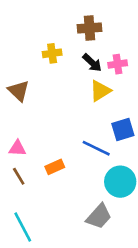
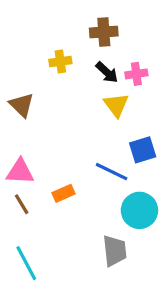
yellow triangle: (100, 91) -> (116, 105), turned -35
pink triangle: (17, 148) -> (20, 172), size x1.4
gray trapezoid: (99, 216) -> (115, 251), turned -48

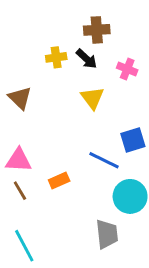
black arrow: (107, 72) -> (87, 59), moved
pink cross: (136, 74) -> (127, 69), turned 30
yellow triangle: (116, 105) -> (92, 98), moved

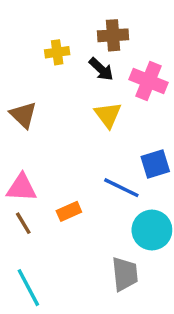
yellow cross: (56, 57) -> (57, 52), moved
pink cross: (127, 69) -> (149, 81), size x1.5

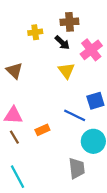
pink cross: (149, 81) -> (91, 50), turned 30

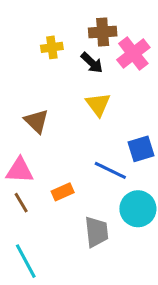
pink cross: (91, 50) -> (133, 54), moved
brown triangle: (14, 71) -> (37, 121), moved
gray trapezoid: (77, 168) -> (96, 232), moved

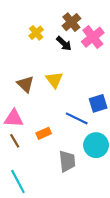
brown cross: (103, 32) -> (71, 22), turned -36
yellow cross: (52, 47) -> (36, 33), turned -32
yellow triangle: (98, 104) -> (54, 80), moved

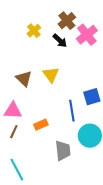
blue line: (77, 118) -> (72, 111), turned 55
brown line: (15, 141) -> (14, 132), turned 56

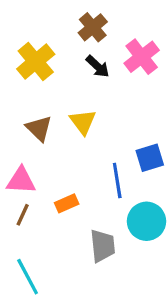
brown cross: (67, 21) -> (93, 27), moved
yellow cross: (34, 31) -> (36, 62), moved, size x1.6

